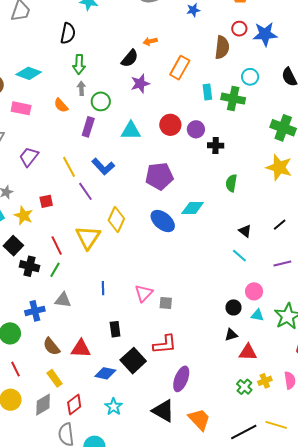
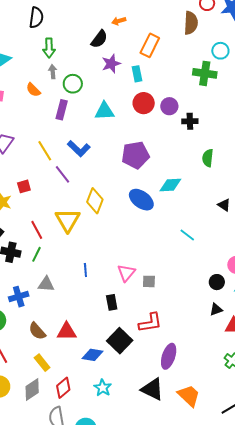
cyan rectangle: (207, 92) -> (137, 74), moved
cyan line: (239, 256) -> (187, 235), moved
black rectangle: (115, 329) -> (112, 302), moved

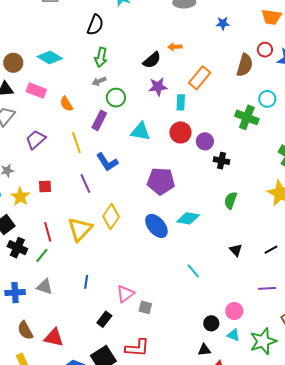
gray arrow: (53, 72) -> (99, 81), turned -120
orange semicircle: (33, 90) -> (66, 104), moved
yellow line: (45, 151) -> (76, 143), moved
black rectangle: (112, 302) -> (104, 319), turned 35

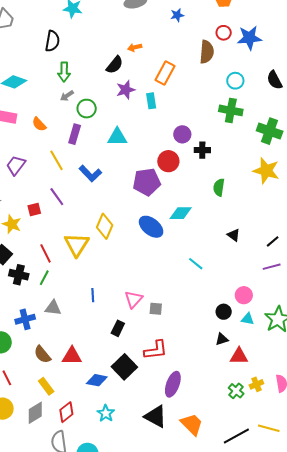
green cross: (247, 117) -> (231, 110), moved
red circle: (180, 132) -> (168, 161), moved
purple line: (85, 184) -> (57, 197), moved
black line: (271, 250) -> (273, 241), moved

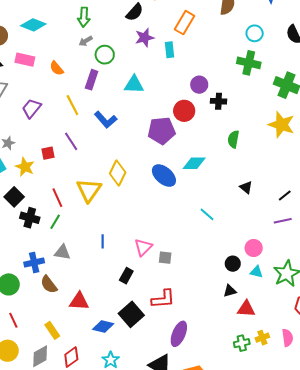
brown semicircle: (42, 354) -> (49, 284), moved
green cross: (236, 391) -> (242, 343), turned 35

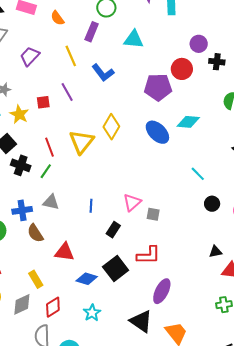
blue line: (103, 241) -> (91, 206), moved
black circle: (233, 264) -> (212, 204), moved

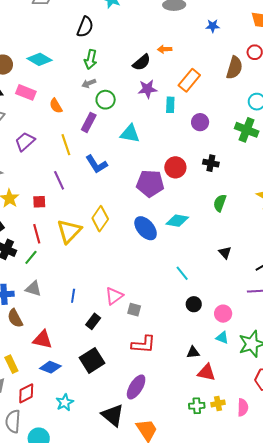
purple circle: (199, 44) -> (200, 122), moved
red square: (43, 102) -> (39, 202), moved
red L-shape: (148, 255) -> (143, 344), moved
blue diamond: (87, 279) -> (50, 367), moved

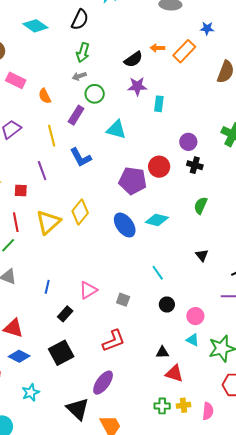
cyan diamond: (39, 59) -> (35, 26), moved
orange rectangle: (189, 80) -> (184, 51), moved
purple circle: (200, 122) -> (188, 142), moved
gray square: (134, 310) -> (123, 300), moved
red L-shape: (143, 344) -> (114, 341), turned -30

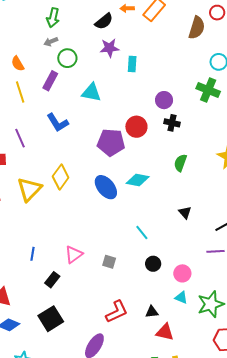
yellow line: (52, 136) -> (20, 92), moved
red L-shape: (114, 341) -> (117, 312), moved

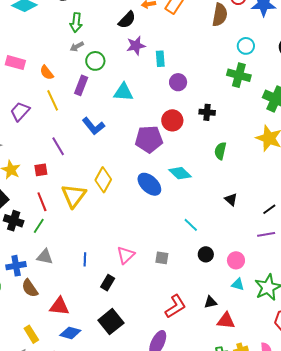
purple circle: (164, 100) -> (178, 82), moved
cyan diamond: (138, 180) -> (180, 173), turned 40

